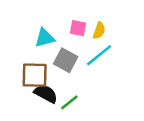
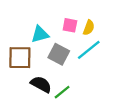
brown square: (35, 75) -> (20, 58), moved

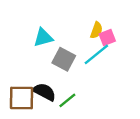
pink square: (70, 25) -> (107, 37), moved, turned -32
brown square: (20, 58) -> (21, 98), moved

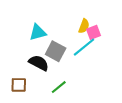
black semicircle: (44, 92) -> (39, 63), moved
brown square: (21, 98) -> (19, 85), size x0.7

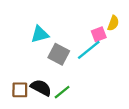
yellow semicircle: (84, 26) -> (113, 23), moved
black semicircle: (39, 63) -> (41, 88), moved

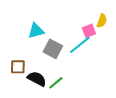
brown square: (20, 90) -> (18, 67), moved

